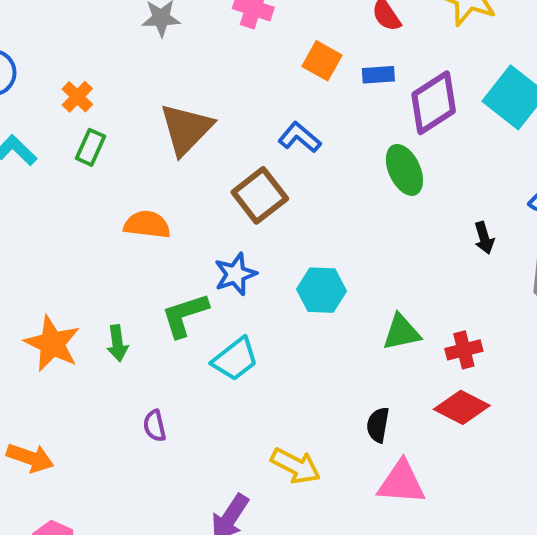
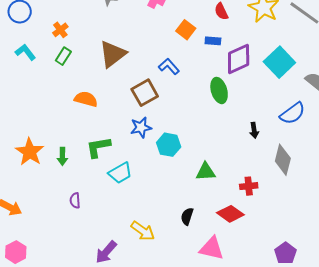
blue star: (235, 274) -> (141, 127), moved
red cross: (464, 350) -> (249, 186), moved
pink triangle: (402, 483) -> (212, 248), moved

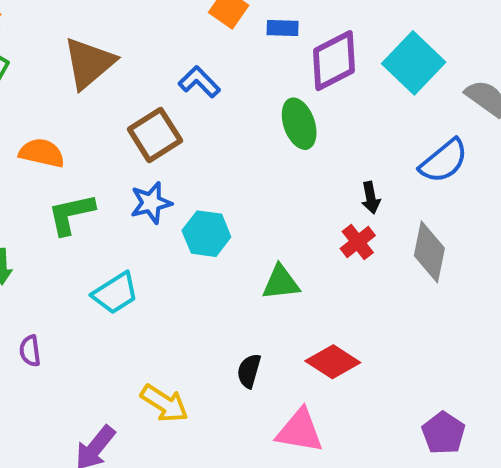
green L-shape: (98, 147) -> (71, 214), moved
red cross: (249, 186) -> (358, 242), moved, turned -30

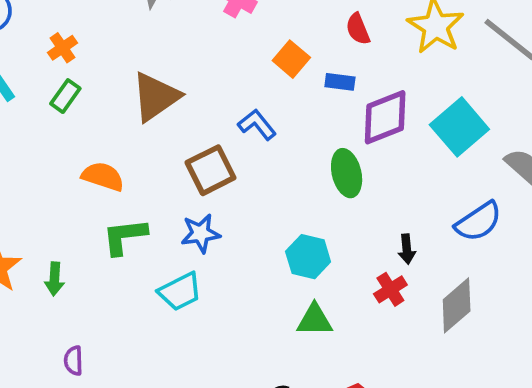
cyan hexagon: (206, 234) -> (308, 257), moved
gray diamond: (429, 252) -> (457, 305), turned 32
cyan trapezoid: (115, 293) -> (180, 292), moved

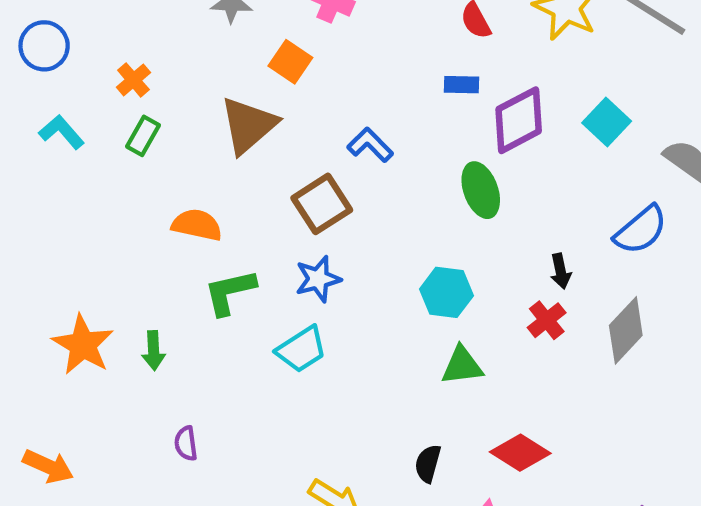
orange square: (291, 59) -> (290, 62), moved
cyan square: (459, 127) -> (607, 122), size x0.7

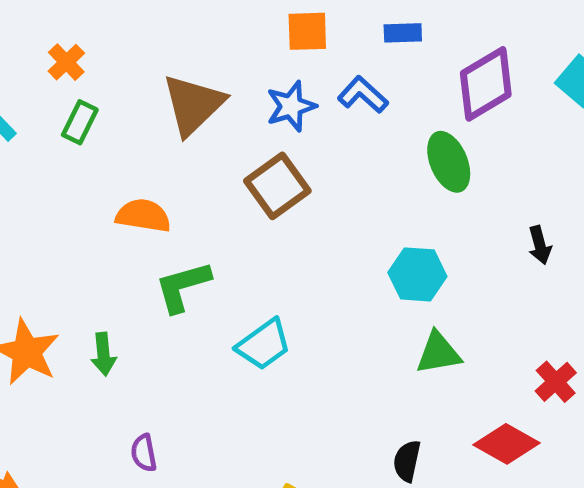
orange square: (290, 62) -> (307, 31), moved, turned -33
blue rectangle: (462, 85) -> (403, 33), moved
blue L-shape: (370, 145) -> (363, 95), moved
blue star: (318, 279) -> (291, 106), moved
red cross: (547, 320) -> (556, 382), moved

